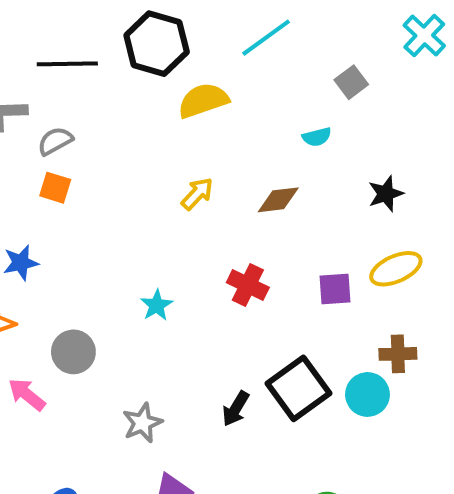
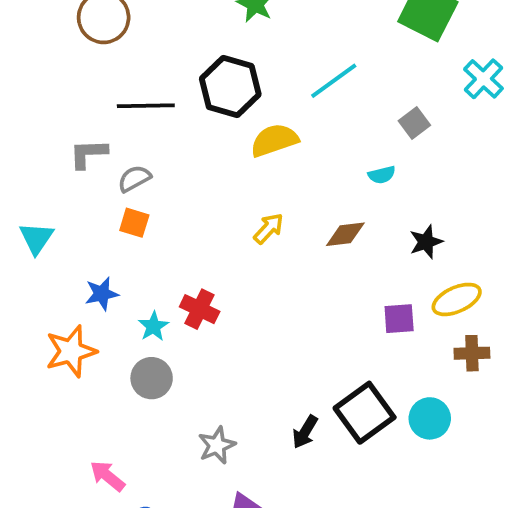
black star: (386, 194) -> (426, 242), moved
red cross: (248, 285) -> (200, 309), moved
cyan star: (157, 305) -> (153, 326), moved
brown cross: (398, 354) -> (472, 353), moved
pink arrow: (27, 394) -> (107, 476), moved

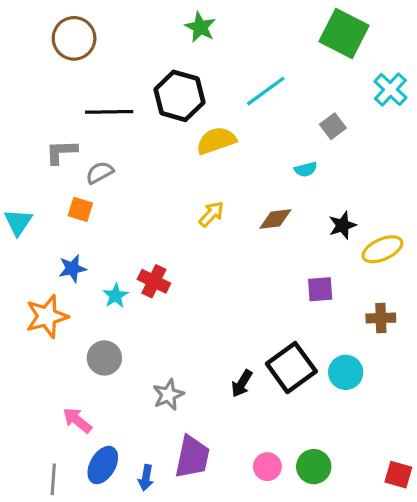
orange square: (134, 223) -> (80, 209), moved
yellow ellipse: (457, 299) -> (382, 249), moved
gray circle: (152, 378) -> (104, 358), moved

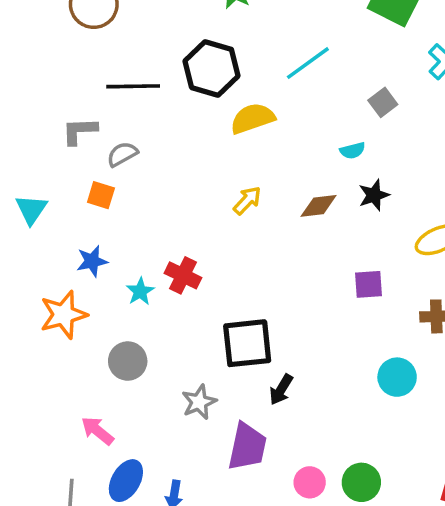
black star: (342, 225) -> (374, 195), moved
black square: (291, 368) -> (247, 343), moved, turned 30
purple trapezoid: (192, 457) -> (247, 447), moved

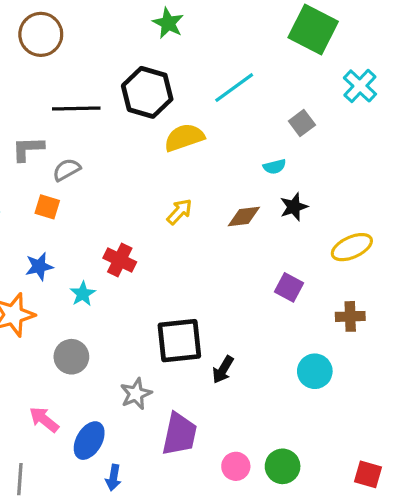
red cross: (183, 275) -> (120, 260), moved
purple square: (369, 284) -> (289, 287), turned 32
black arrow: (281, 390) -> (223, 370), moved
blue ellipse: (126, 481) -> (89, 441), moved

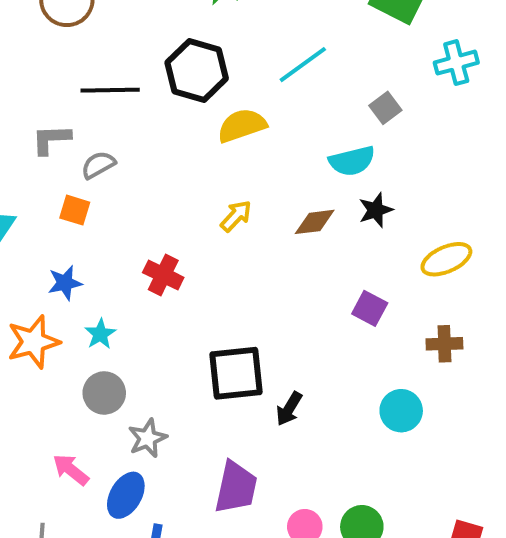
cyan cross: (360, 86) -> (456, 63), turned 32
cyan semicircle: (274, 167) -> (352, 161), size x1.6
cyan star: (83, 294) -> (100, 334), moved
gray star: (136, 394) -> (147, 438), moved

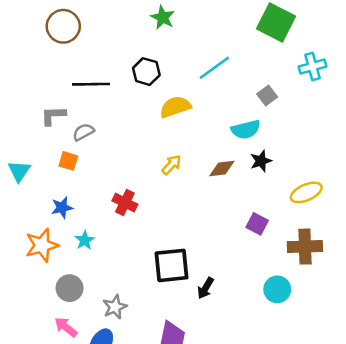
black hexagon: (197, 70) -> (146, 72), size x0.7
brown cross: (444, 344) -> (305, 247), size x1.5
gray circle: (104, 393) -> (70, 288), moved

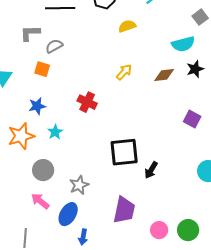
yellow semicircle: (175, 107) -> (127, 26), size x0.7

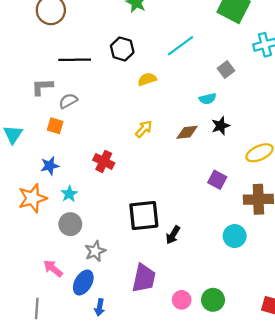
cyan semicircle: (183, 44) -> (208, 99), size x0.7
gray circle: (43, 170) -> (70, 224), moved

